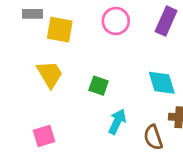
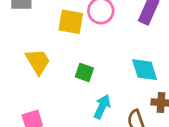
yellow square: (60, 30) -> (71, 22), moved

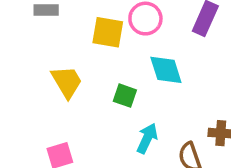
cyan diamond: (145, 70) -> (166, 70), moved

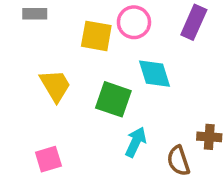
green square: (125, 96) -> (113, 99), size x1.5

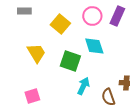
pink circle: (134, 22) -> (92, 16), moved
yellow square: (96, 36) -> (60, 24), turned 30

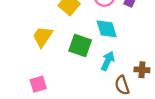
yellow trapezoid: (36, 53) -> (43, 37), turned -115
cyan arrow: (83, 86) -> (108, 61), moved

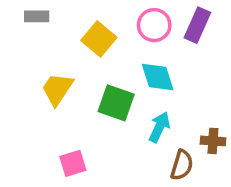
pink square: (38, 84) -> (73, 163), moved
brown semicircle: (122, 85) -> (182, 165), turned -144

